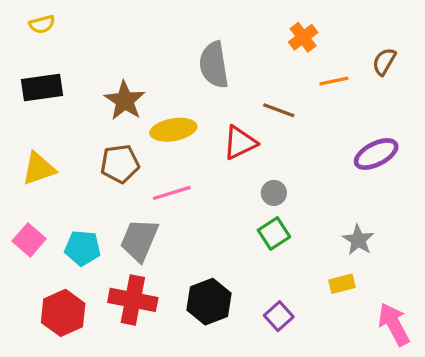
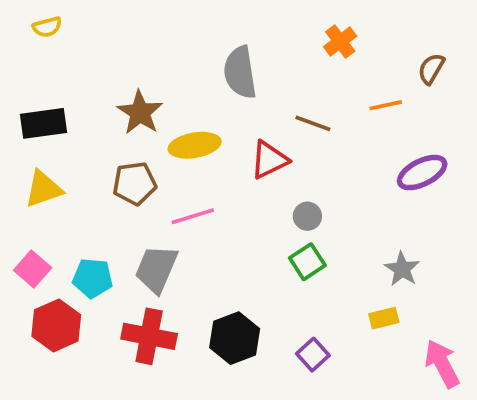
orange line: (334, 81) -> (386, 105), moved
black rectangle: (42, 88) -> (43, 123), moved
red hexagon: (63, 313) -> (56, 325), moved

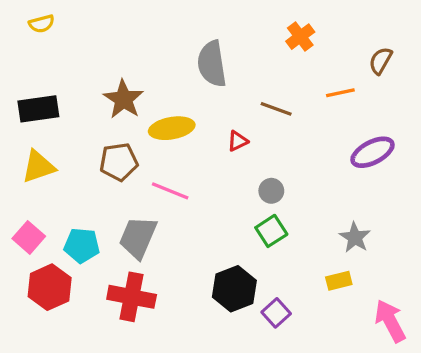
red triangle: (269, 160) -> (238, 141), size x0.6
pink line: (193, 216) -> (170, 191), turned 39
black hexagon: (235, 338) -> (234, 289), moved

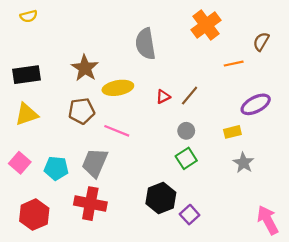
orange cross: (300, 37) -> (206, 25), size x1.5
brown line: (276, 109) -> (190, 96), moved, turned -70
yellow rectangle: (339, 281) -> (232, 132), moved
red hexagon: (50, 287) -> (34, 215), moved

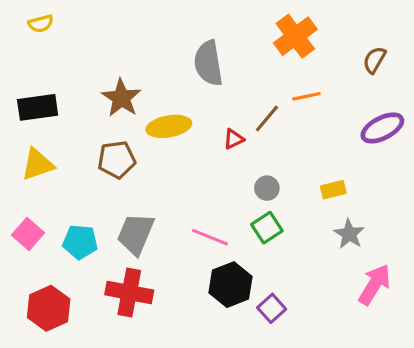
orange line: (234, 64) -> (306, 96), moved
brown line: (190, 96) -> (267, 118), moved
purple ellipse: (256, 104) -> (382, 128), moved
pink line: (117, 131) -> (210, 237), moved
pink arrow: (268, 220) -> (374, 285), moved, turned 60

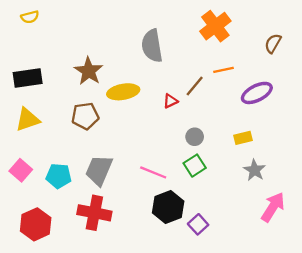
purple ellipse: (382, 128) -> (257, 93), moved

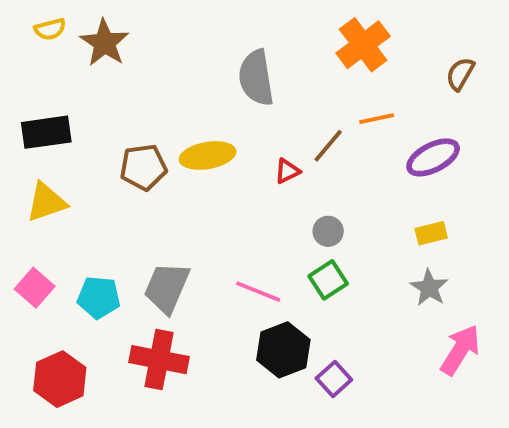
brown star: (89, 71) -> (105, 43), moved
brown pentagon: (85, 116) -> (143, 167), moved
yellow rectangle: (243, 138) -> (431, 233), moved

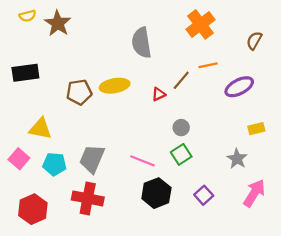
yellow triangle: (46, 202) -> (40, 129), moved, turned 30
yellow rectangle: (431, 233) -> (256, 129), moved
purple square: (334, 379) -> (204, 195), moved

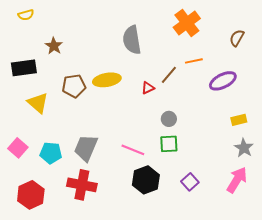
brown star: (58, 23) -> (54, 46), moved, size x0.7
yellow triangle: (40, 129) -> (38, 103), moved, turned 30
green square: (181, 154) -> (169, 144), turned 30
gray star: (237, 159) -> (244, 148), moved

